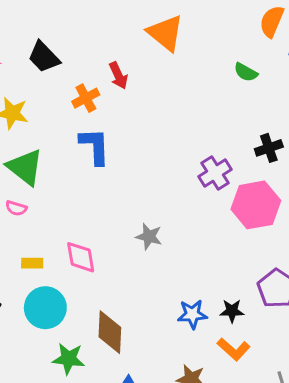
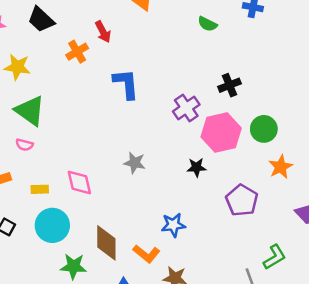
blue L-shape: (95, 146) -> (126, 84), moved
black star: (232, 311) -> (197, 167), moved
orange L-shape: (234, 349) -> (146, 254), moved

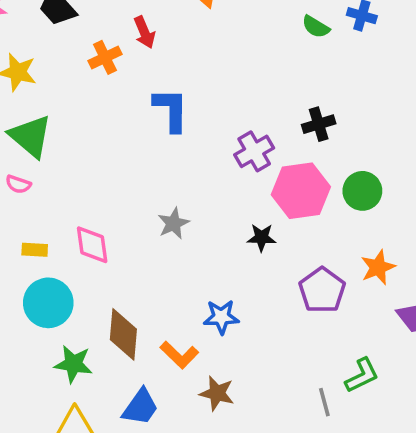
green semicircle: (207, 24) -> (316, 27), moved
gray star: (135, 163) -> (173, 223), turned 30
orange star: (281, 167) -> (378, 267), moved

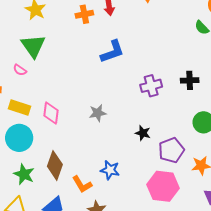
blue L-shape: (171, 110) -> (112, 52), turned 56
pink hexagon: (301, 191) -> (163, 186), moved
yellow rectangle: (35, 250) -> (19, 107), size x1.5
purple pentagon: (322, 290) -> (171, 150), moved

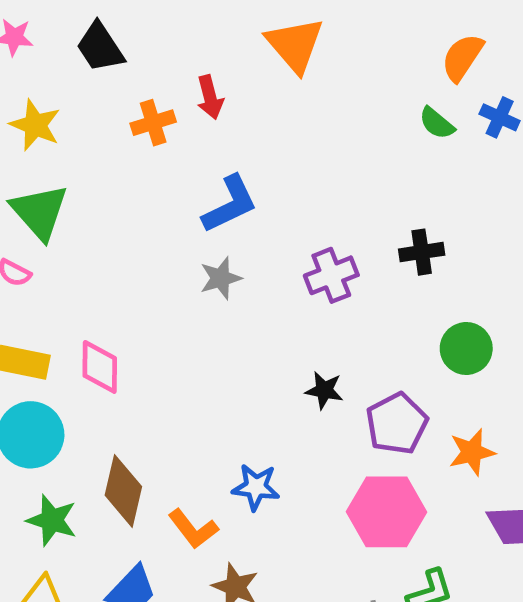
gray star: (98, 113) -> (221, 278), moved

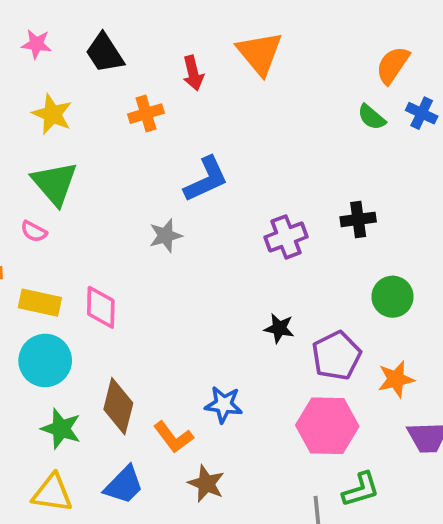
red arrow: (210, 97) -> (193, 73), moved
gray star: (221, 278) -> (166, 236), moved

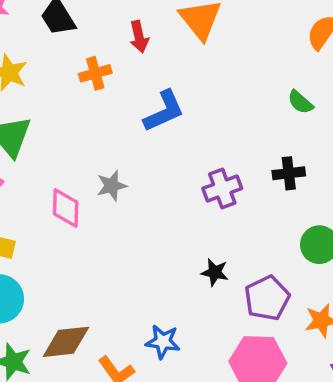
green semicircle: (372, 117) -> (300, 102), moved
blue L-shape: (206, 179) -> (164, 111), moved
pink diamond: (101, 307) -> (66, 208), moved
brown diamond: (118, 406) -> (66, 342), turned 69

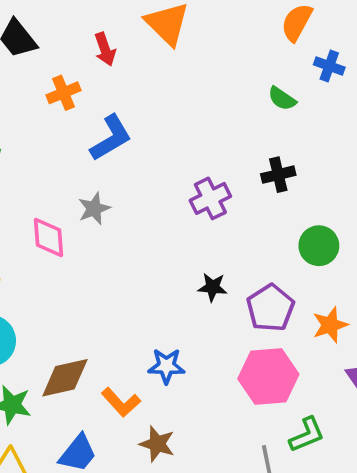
blue L-shape: (164, 111) -> (111, 138), moved

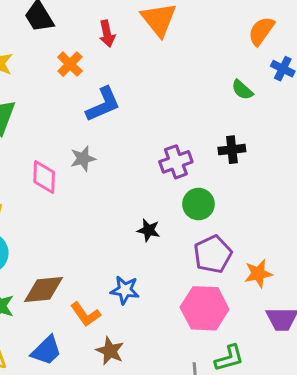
orange cross: (63, 93) -> (70, 64), turned -30
green circle: (319, 246) -> (198, 204), moved
black star: (213, 287) -> (148, 230), moved

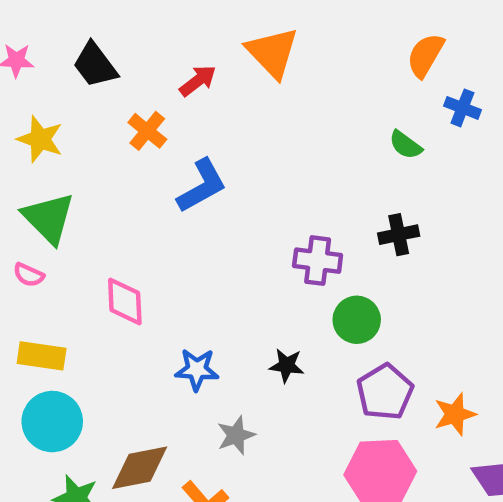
red arrow: (107, 34) -> (198, 81), turned -110
gray star: (83, 159) -> (236, 435), moved
purple cross: (176, 162) -> (318, 261), turned 32
blue star: (125, 290) -> (197, 370), moved

